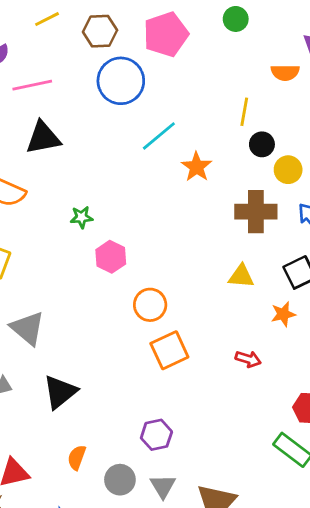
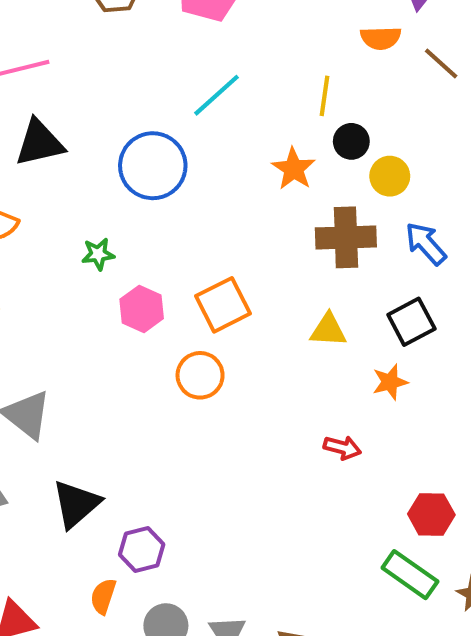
blue circle: (121, 81) -> (153, 166), moved
cyan line: (159, 136) -> (216, 95), moved
orange star: (197, 167) -> (294, 169), moved
orange square: (169, 350) -> (223, 305), moved
purple hexagon: (156, 435) -> (142, 550), moved

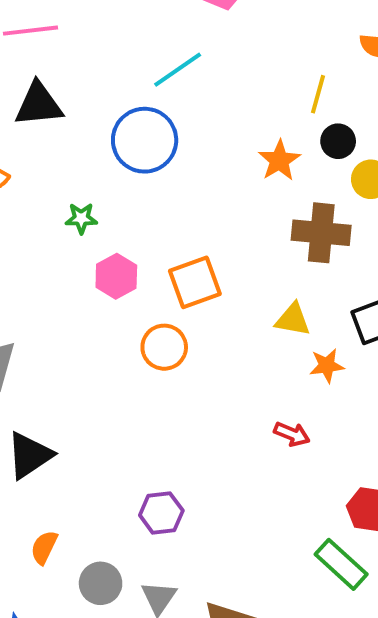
cyan line: (216, 95) -> (178, 70), moved
orange star: (390, 382) -> (327, 366), moved
purple hexagon: (142, 550) -> (161, 513), moved

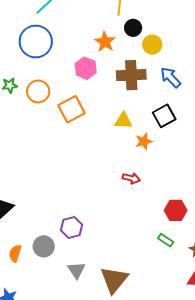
pink hexagon: (116, 276) -> (86, 68), moved
orange circle: (164, 347) -> (38, 91), moved
green rectangle: (341, 564) -> (166, 240), size x0.6
gray circle: (101, 583) -> (44, 246), moved

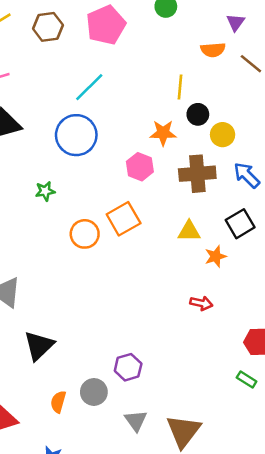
orange star: (105, 42) -> (163, 133), turned -30
orange circle: (38, 91) -> (85, 234), moved

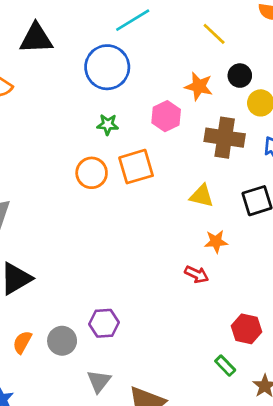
yellow line: (180, 87) -> (214, 34), moved, turned -65
green star: (45, 191) -> (108, 125), moved
orange star: (216, 256) -> (216, 242), moved

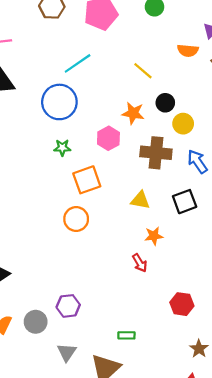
orange circle: (92, 173) -> (76, 219), moved
red arrow: (197, 274) -> (140, 263), turned 36
green rectangle: (225, 366) -> (126, 335), moved, turned -42

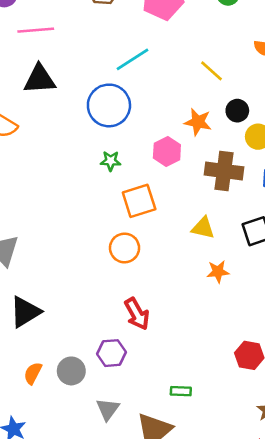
red arrow: (140, 263) -> (137, 314), moved, size x1.4

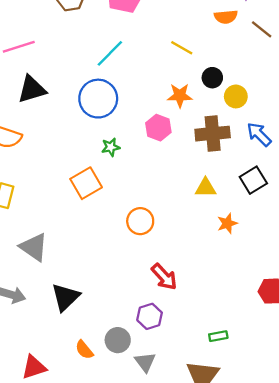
orange square: (139, 201) -> (86, 183), moved
orange semicircle: (33, 373) -> (84, 350), turned -54
gray triangle: (108, 409) -> (145, 362), moved

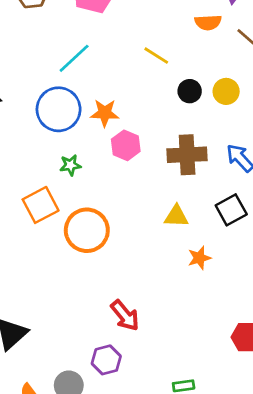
orange star: (180, 96) -> (105, 113), moved
yellow circle: (236, 96) -> (226, 91), moved
orange circle: (140, 221) -> (87, 230), moved, size x1.4

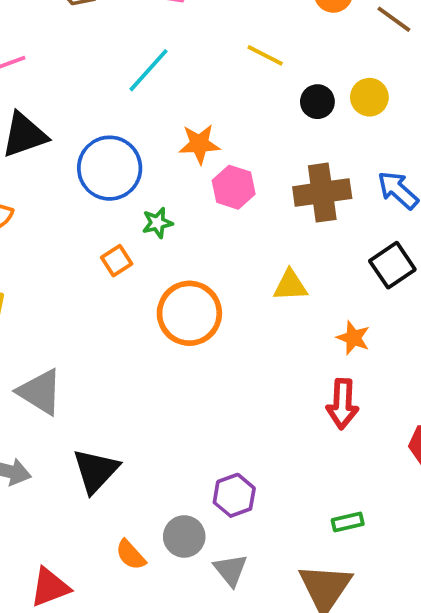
blue circle: (59, 109) -> (110, 168), moved
orange square: (41, 205) -> (117, 261), moved, size x0.6
yellow triangle: (176, 216) -> (290, 285), moved
orange star: (199, 258) -> (353, 338), turned -30
red arrow: (125, 315) -> (342, 404), moved, turned 48

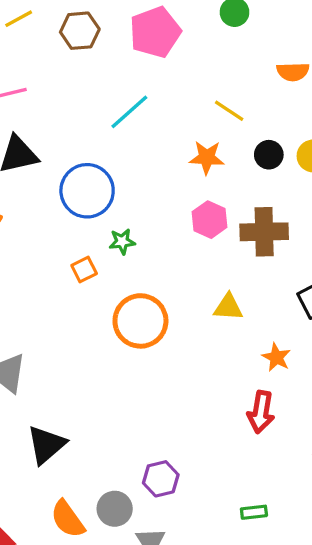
orange star: (199, 144) -> (207, 158), moved
pink hexagon: (234, 187) -> (210, 220), moved
orange semicircle: (131, 555) -> (68, 519), size x1.4

